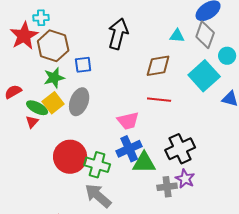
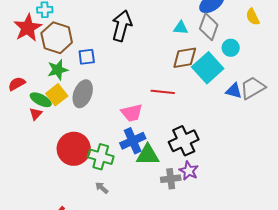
brown diamond: (158, 66) -> (185, 58), moved
gray arrow: (98, 196) -> (102, 188), size x0.5

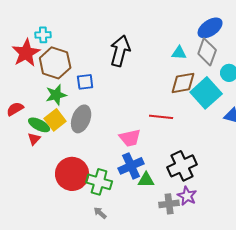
green triangle: (148, 155) -> (146, 180), size x0.7

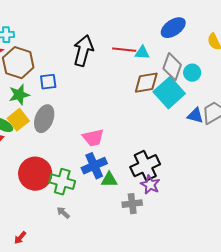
gray diamond: (207, 52) -> (172, 67), moved
red line: (161, 117) -> (124, 50), moved
purple star: (187, 196) -> (150, 185), moved

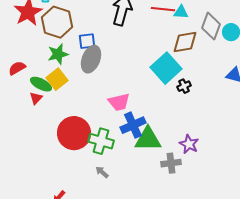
cyan square: (169, 93) -> (166, 68), moved
gray ellipse: (44, 119) -> (91, 59), moved
pink trapezoid: (93, 138) -> (119, 102), moved
black cross: (145, 166) -> (184, 86), moved, size x0.5
green triangle: (109, 180) -> (148, 139), size x1.6

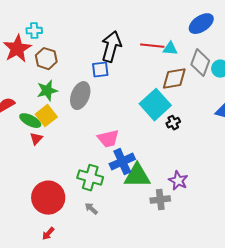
brown hexagon: (57, 22) -> (46, 59), size x0.7
blue square: (87, 41) -> (100, 70), moved
red triangle: (36, 98) -> (36, 139), moved
red circle: (74, 133) -> (48, 198), moved

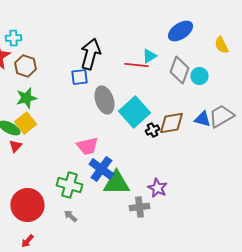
red line: (152, 46) -> (136, 65), moved
cyan triangle: (170, 49) -> (149, 56), turned -35
brown diamond: (174, 79) -> (171, 123), moved
gray ellipse: (80, 96) -> (104, 100), moved, turned -40
blue cross: (122, 162) -> (101, 169), turned -30

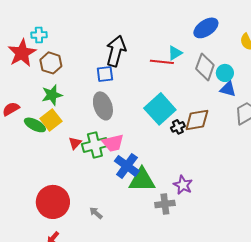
gray ellipse: (104, 100) -> (103, 106), moved
blue triangle: (202, 119) -> (228, 89), moved
red triangle: (15, 146) -> (75, 143), moved
green cross: (69, 185) -> (95, 145), moved, turned -30

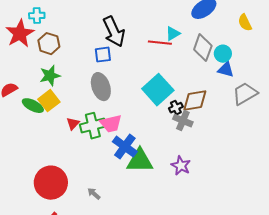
black arrow: (116, 51) -> (114, 32), turned 140
gray cross: (165, 204) -> (183, 121), moved, turned 30

